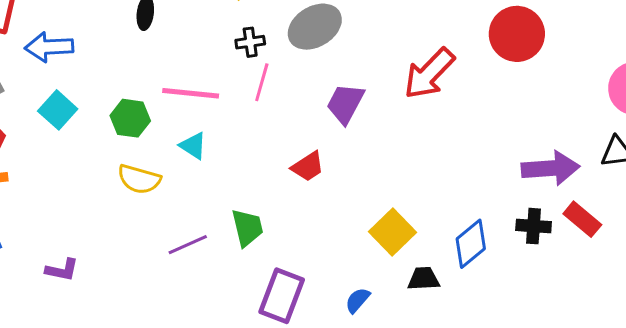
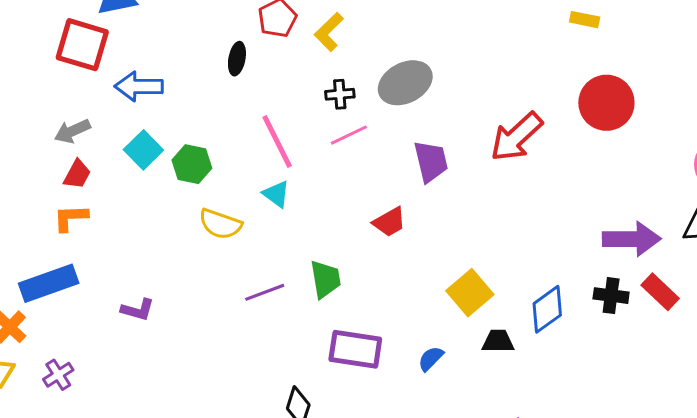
pink line: (262, 82) -> (349, 135), turned 45
pink line: (191, 93) -> (277, 141), turned 54
purple trapezoid: (345, 103) -> (431, 161), turned 135
green hexagon: (130, 118) -> (192, 164), moved
purple rectangle: (282, 296) -> (355, 349), turned 74

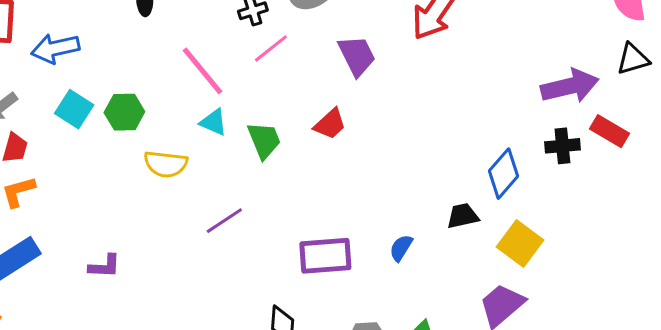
green trapezoid: (325, 279) -> (264, 140), moved
yellow square: (470, 293) -> (520, 244), moved

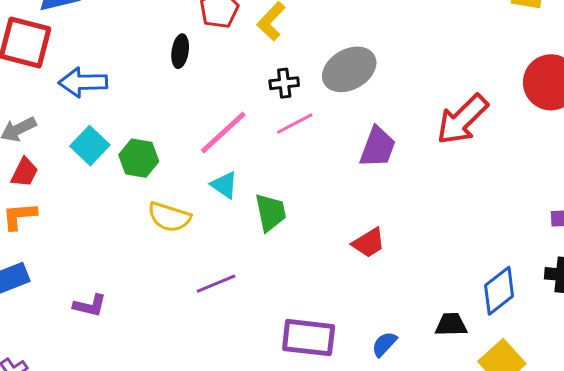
purple trapezoid: (357, 56) -> (378, 147), turned 36
pink line: (202, 71) -> (223, 133), turned 76
red trapezoid: (330, 124) -> (369, 243), moved

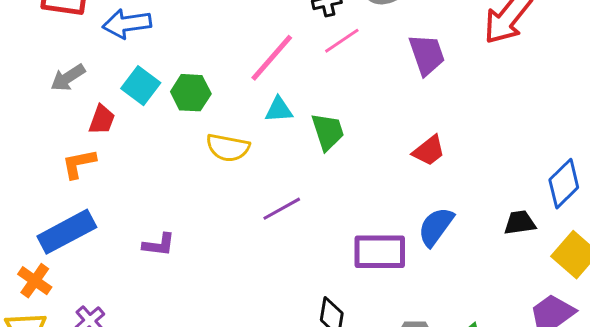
purple trapezoid: (378, 147) -> (427, 55), turned -33
red trapezoid: (24, 172) -> (102, 120), moved
cyan triangle: (224, 185) -> (279, 110), turned -32
blue semicircle: (384, 344) -> (436, 227), moved, size x1.5

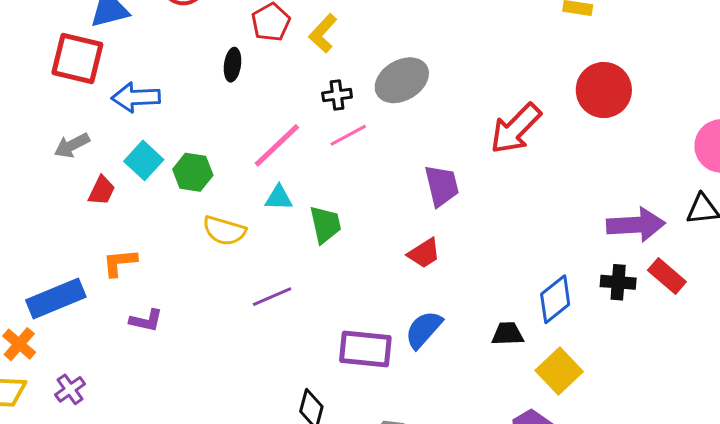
purple trapezoid: (427, 55) -> (442, 186), moved
orange L-shape: (79, 164) -> (120, 263), moved

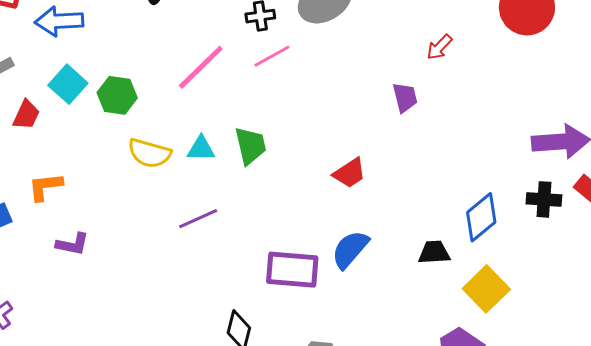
red arrow: (516, 129) -> (439, 47), size x0.5
purple trapezoid: (442, 186) -> (405, 97), moved, size x0.7
cyan triangle: (279, 198) -> (201, 149), moved

